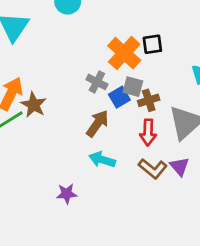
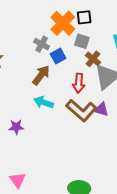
gray square: (133, 87) -> (82, 41), moved
brown cross: (149, 100) -> (93, 59), moved, turned -35
purple triangle: (180, 166) -> (101, 109), turned -35
brown L-shape: (153, 169) -> (81, 110), size x1.4

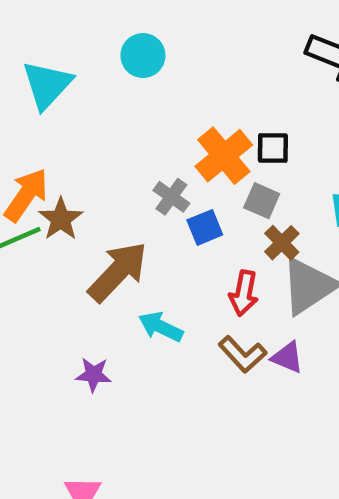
brown arrow: (41, 75) -> (118, 272), moved, size x1.4
brown L-shape: (81, 110) -> (242, 354), size x0.7

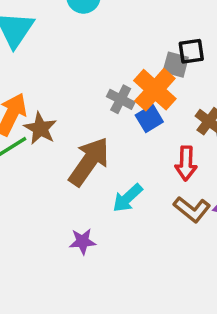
orange cross: (224, 156) -> (155, 90), moved
gray square: (262, 201) -> (176, 65), moved
cyan arrow: (161, 327) -> (128, 198), turned -60

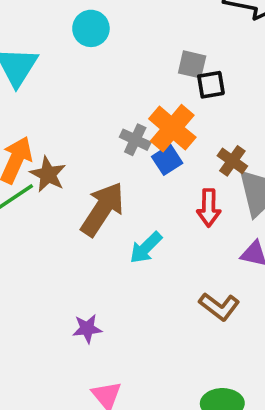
gray square: (176, 65) -> (192, 64), moved
brown L-shape: (192, 209) -> (219, 306), moved
purple star: (83, 241) -> (87, 329), moved

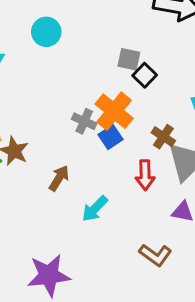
black square: (211, 85) -> (145, 75), turned -35
brown arrow: (102, 209) -> (59, 178), size x0.6
purple star: (87, 329) -> (49, 275), size x1.8

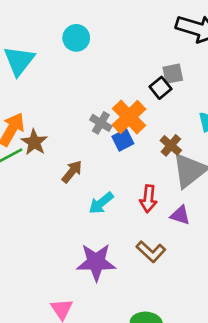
gray square: (129, 59) -> (173, 74), moved, turned -30
red arrow: (145, 175) -> (148, 199), moved
purple star: (49, 275) -> (96, 262), moved

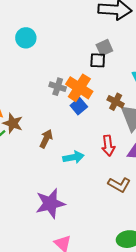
black square: (160, 88) -> (98, 60), turned -35
gray cross: (101, 123) -> (58, 87), moved
cyan arrow: (101, 203) -> (73, 157), turned -138
purple star: (96, 262) -> (50, 203), moved

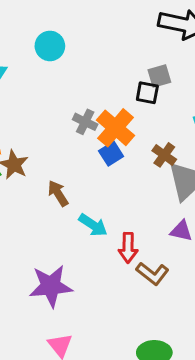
brown arrow: (46, 139) -> (58, 193), turned -66
red arrow: (108, 146) -> (128, 248), moved
cyan arrow: (73, 157) -> (93, 225), turned 36

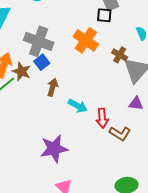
gray cross: (85, 122) -> (39, 41), moved, size x1.8
blue square: (111, 154) -> (42, 62), moved
brown arrow: (58, 193) -> (53, 87), turned 54

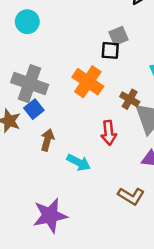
red arrow: (102, 118) -> (109, 133), moved

